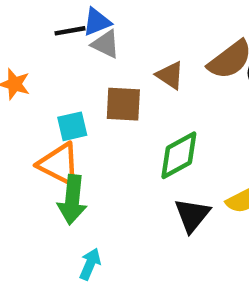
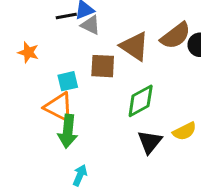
brown triangle: (170, 75) -> (134, 46), size x1.5

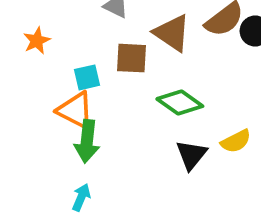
orange star: (28, 52) -> (37, 41), turned 30
green diamond: (141, 101) -> (180, 103), turned 64
cyan arrow: (80, 175) -> (81, 197), moved

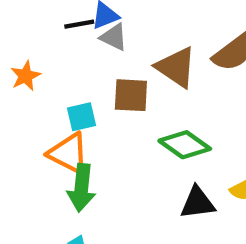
black triangle: (191, 155) -> (198, 203), turned 44

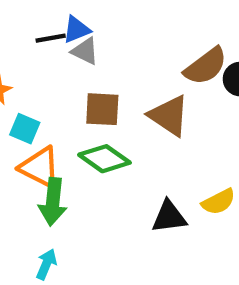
brown triangle: (176, 67) -> (169, 116), moved
cyan square: (81, 117) -> (25, 129), moved, turned 36
green diamond: (185, 145) -> (104, 159), moved

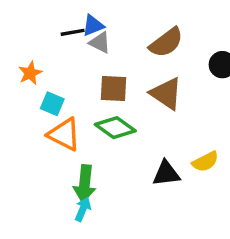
brown semicircle: (206, 66) -> (166, 43), moved
green arrow: (53, 202) -> (85, 184), moved
cyan arrow: (46, 264) -> (83, 209), moved

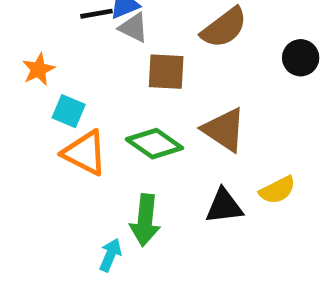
brown square: (113, 88) -> (166, 72), moved
brown triangle: (166, 94) -> (224, 130), moved
green arrow: (85, 184) -> (145, 220), moved

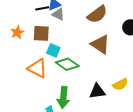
brown square: (166, 72) -> (41, 33), moved
cyan square: (69, 111) -> (53, 50), moved
brown triangle: (224, 130) -> (100, 44), moved

